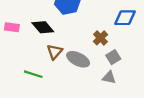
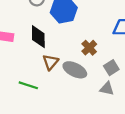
black diamond: (43, 27) -> (38, 37), turned 40
brown cross: (100, 38) -> (89, 48), moved

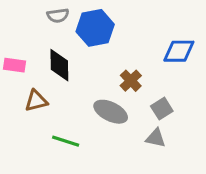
brown triangle: (50, 62) -> (36, 101), moved, turned 35
green line: (28, 85) -> (66, 141), moved

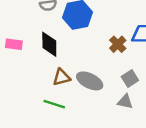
brown cross: (131, 81) -> (118, 44), moved
brown triangle: (36, 101) -> (62, 77), moved

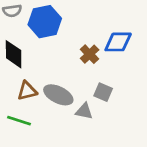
gray square: (130, 78) -> (103, 92), turned -35
gray triangle: (125, 102) -> (84, 111), moved

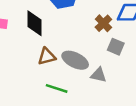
gray square: (103, 92) -> (116, 47), moved
green line: (19, 121) -> (57, 88), moved

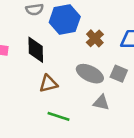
brown cross: (103, 23) -> (95, 38), moved
gray ellipse: (75, 60) -> (90, 74), moved

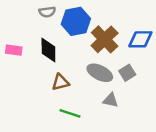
brown cross: (95, 38) -> (105, 39), size x1.6
gray square: (119, 74) -> (127, 73), turned 35

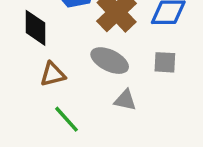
gray square: (127, 73) -> (165, 62), moved, turned 35
green line: (70, 113) -> (67, 119), turned 30

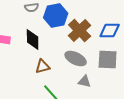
gray square: (165, 62) -> (108, 60), size x1.5

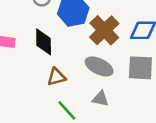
gray triangle: (85, 82) -> (100, 99), moved

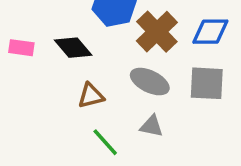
black diamond: (44, 42) -> (73, 48), turned -40

